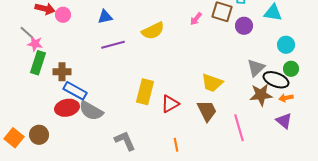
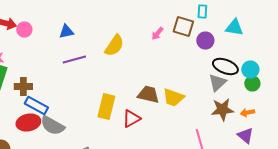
yellow semicircle: (153, 31) -> (114, 46), turned -30
cyan circle: (286, 45) -> (250, 70), moved
black ellipse: (276, 80) -> (225, 66), moved
brown trapezoid: (207, 111) -> (148, 94), moved, turned -50

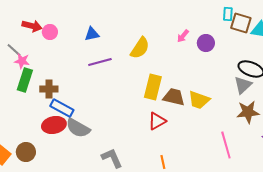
brown square: (183, 26) -> (241, 23), moved
purple circle: (205, 40) -> (206, 43), moved
yellow rectangle: (106, 106) -> (153, 87), moved

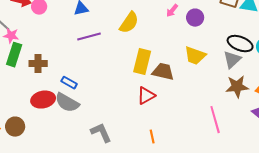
yellow trapezoid: (199, 100) -> (195, 56), moved
blue rectangle: (62, 108) -> (69, 83), moved, size x0.7

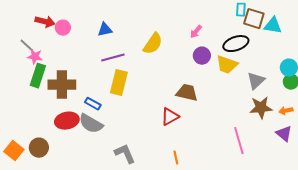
purple circle: (195, 18) -> (202, 56), moved
black ellipse: (240, 44) -> (236, 44), moved, turned -40
yellow trapezoid: (195, 56) -> (227, 65), moved
yellow rectangle: (142, 62) -> (119, 83), moved
brown cross: (38, 64) -> (62, 85), size x1.5

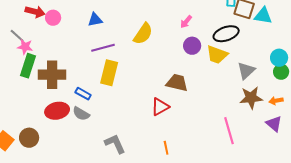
gray semicircle: (91, 124) -> (81, 114), size x0.7

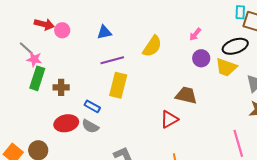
brown cross: (52, 75) -> (61, 87), size x0.6

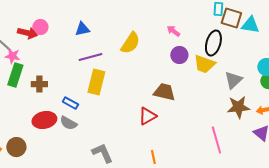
red arrow: (44, 24) -> (27, 33), moved
pink arrow: (195, 34) -> (173, 31), turned 88
black ellipse: (235, 46) -> (213, 43), turned -55

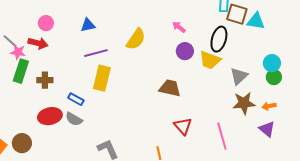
red arrow: (27, 33) -> (38, 43), moved
red triangle: (147, 116) -> (183, 126), moved, turned -42

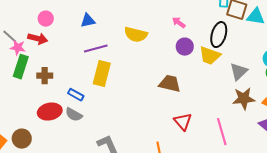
yellow semicircle: (136, 39) -> (136, 35), turned 70

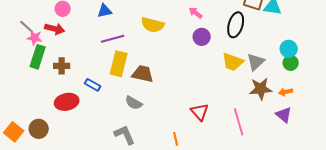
yellow trapezoid: (210, 56) -> (233, 62), moved
brown trapezoid: (170, 84) -> (143, 74), moved
gray semicircle: (74, 115) -> (134, 103), moved

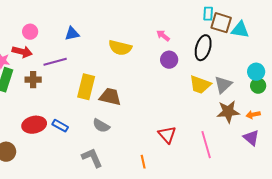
purple line: (113, 39) -> (55, 62), moved
brown cross: (62, 66) -> (33, 80), moved
blue rectangle: (93, 85) -> (60, 126), moved

